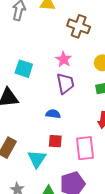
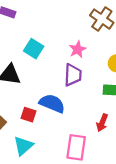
blue semicircle: (53, 114) -> (52, 103), size x1.6
red square: (55, 141) -> (28, 115), moved

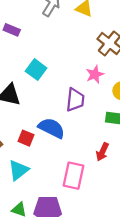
pink star: (77, 49) -> (95, 74), moved

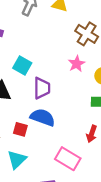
purple trapezoid: (75, 100) -> (42, 88), moved
pink rectangle: (73, 176) -> (68, 159), turned -65

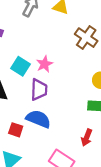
pink star: (77, 64) -> (45, 64), moved

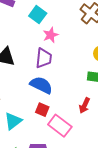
cyan square: (20, 66) -> (38, 15), moved
red square: (16, 130) -> (42, 110), moved

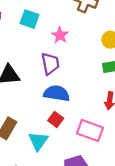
pink star: (51, 35) -> (60, 35), moved
red square: (42, 110) -> (56, 119), moved, turned 32

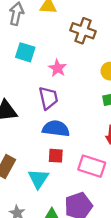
red square: (56, 119) -> (56, 156), turned -32

